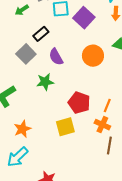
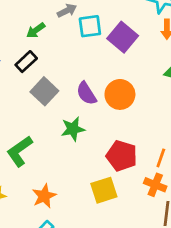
black rectangle: (41, 34) -> (26, 62), moved
orange circle: (93, 56) -> (120, 94), moved

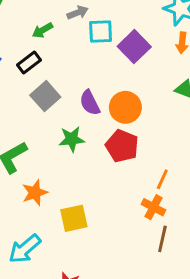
red pentagon: (122, 156) -> (122, 146), moved
yellow square: (104, 190) -> (74, 218), moved
orange star: (44, 196) -> (35, 193), moved

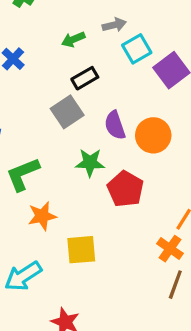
cyan square: (101, 32) -> (137, 49), turned -35
black rectangle: (29, 63) -> (85, 78), moved
red pentagon: (122, 146) -> (125, 189), moved

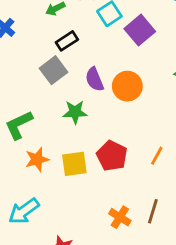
red pentagon: (125, 189) -> (112, 156), moved
orange cross: (170, 249) -> (120, 217), moved
yellow square: (81, 250) -> (74, 164), moved

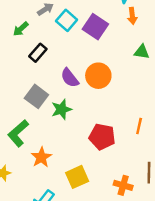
gray square: (53, 70) -> (36, 96), moved
yellow square: (74, 164) -> (77, 177), moved

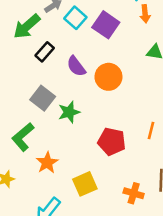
green arrow: (21, 29) -> (27, 26), size x1.6
purple semicircle: (70, 78) -> (76, 66), moved

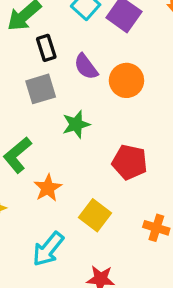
black rectangle: (45, 52) -> (46, 48), turned -60
gray square: (43, 98) -> (41, 89), moved, turned 35
yellow square: (85, 184) -> (95, 215), turned -30

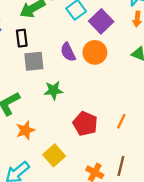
black rectangle: (46, 48) -> (22, 38), moved
orange circle: (126, 80) -> (95, 52), moved

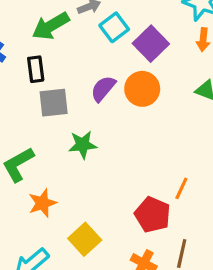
purple semicircle: (68, 52) -> (103, 89), turned 66
red pentagon: (85, 124) -> (153, 215), moved

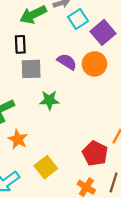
purple semicircle: (103, 89) -> (67, 62), turned 78
orange star: (42, 203) -> (18, 139), turned -30

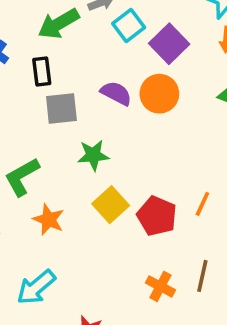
red pentagon: (95, 153) -> (157, 216), moved
yellow square: (46, 167) -> (111, 205), moved

